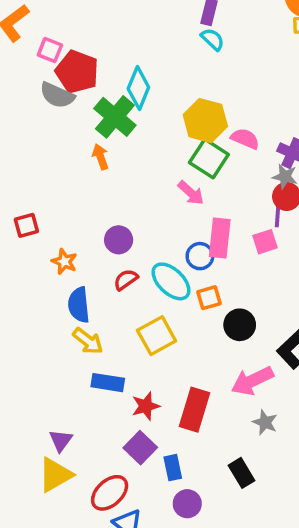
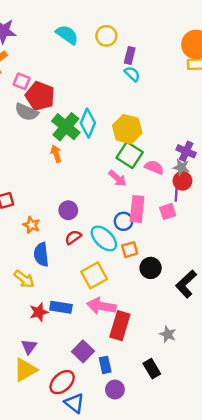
cyan diamond: (138, 88) -> (88, 123), moved
pink semicircle: (245, 139) -> (154, 167), moved
yellow arrow: (88, 341) -> (24, 279), moved
pink arrow: (252, 381) -> (101, 306), moved, turned 36
red star: (146, 406) -> (39, 312), moved

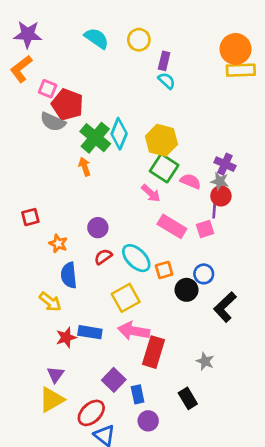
pink rectangle: (137, 209) -> (172, 226), turned -65
blue circle: (124, 221) -> (204, 274), moved

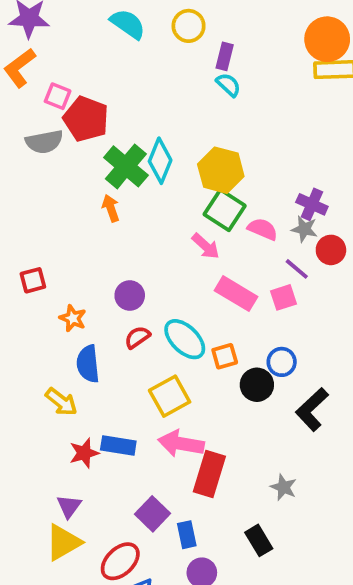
gray semicircle: (53, 122) -> (44, 142), moved, turned -35
red circle: (221, 196) -> (331, 250), moved
purple line: (214, 209) -> (297, 269), turned -54

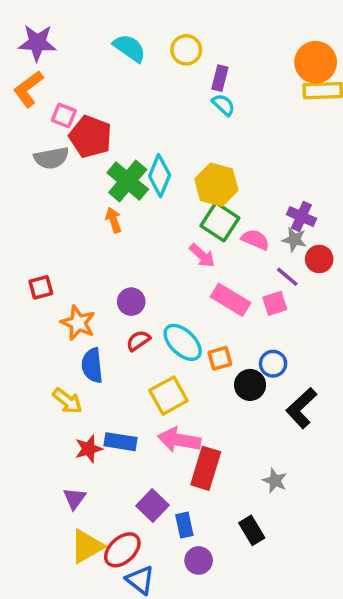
orange star: (73, 318) -> (78, 323), size x1.4
yellow triangle: (63, 542) -> (87, 546), moved

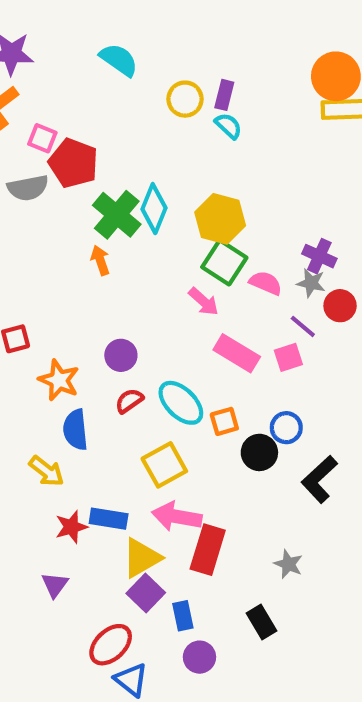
yellow circle: (186, 50) -> (185, 99), moved
yellow triangle: (87, 546) -> (142, 558), moved

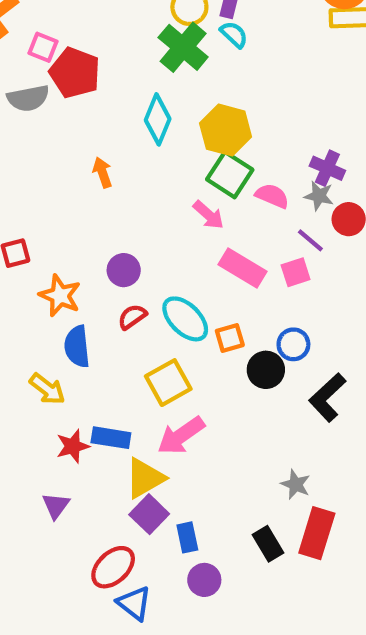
green cross: (117, 215) -> (183, 47), moved
pink arrow: (177, 517) -> (181, 436), turned -45
red rectangle: (208, 550) -> (317, 533), moved

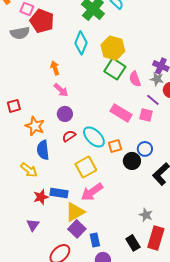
pink semicircle: (272, 196) -> (135, 79), turned -133
pink arrow: (209, 215) -> (61, 90), moved
pink square: (296, 272) -> (146, 115), turned 32

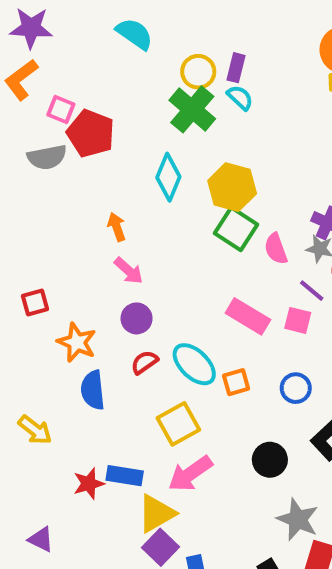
black circle: (132, 161) -> (270, 460), moved
yellow arrow: (29, 170) -> (35, 430), moved
gray star: (146, 215) -> (298, 519), size x1.5
purple triangle: (33, 225) -> (41, 539), moved, turned -40

